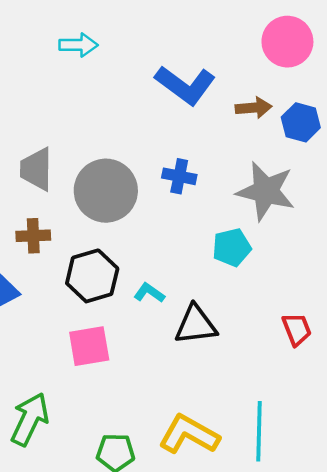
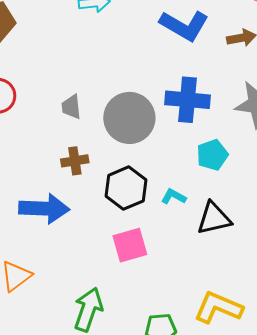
gray trapezoid: (36, 169) -> (71, 107), size x0.7
blue cross: (179, 176) -> (187, 100), size x1.6
cyan pentagon: (232, 247) -> (212, 155), moved

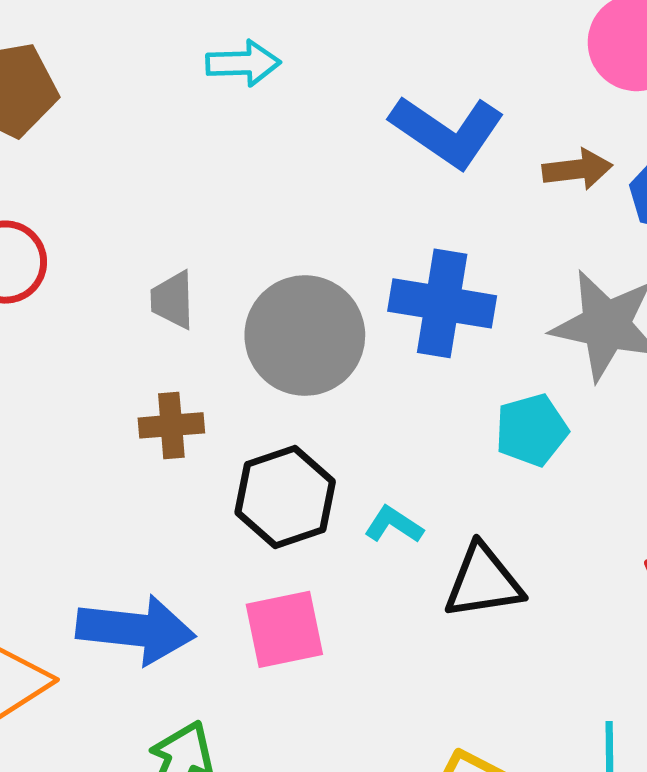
cyan pentagon: (212, 155) -> (532, 430), moved
blue arrow: (44, 209) -> (136, 630), moved

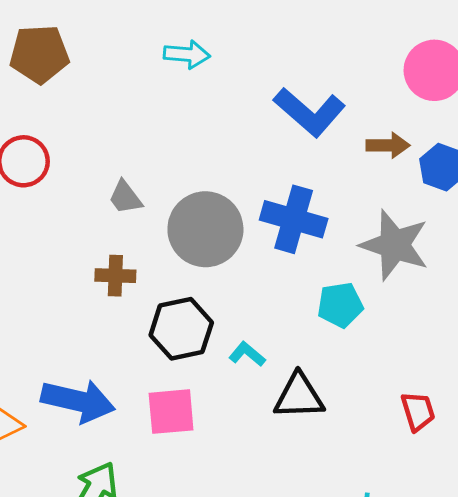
gray trapezoid: (173, 300) -> (125, 197), turned -42

